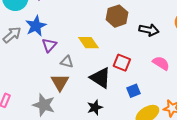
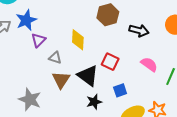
yellow diamond: (89, 43) -> (78, 40), turned 35
brown triangle: (60, 82) -> (61, 80), moved
black star: (95, 107) -> (94, 102), moved

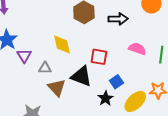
black star: (94, 102) -> (106, 98), moved

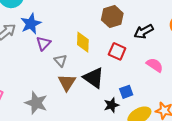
black arrow: (118, 19) -> (144, 31), turned 138
red square: (99, 57) -> (117, 51), moved
gray triangle: (45, 68) -> (61, 61), turned 32

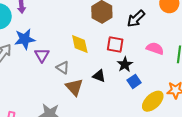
blue star: (31, 24) -> (25, 39), turned 30
black triangle: (94, 78) -> (99, 76), size x0.6
black star: (111, 105) -> (125, 64), moved

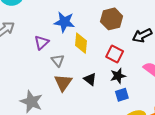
blue star: (25, 39) -> (64, 22), moved

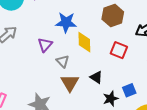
black star: (118, 76) -> (111, 99), moved

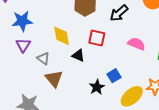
blue star: (66, 22) -> (22, 21), moved
black triangle: (96, 77) -> (78, 56), moved

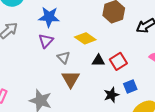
yellow diamond: (62, 36) -> (85, 38), turned -55
red square: (97, 38) -> (118, 61), moved, turned 36
black triangle: (78, 56) -> (98, 61), turned -32

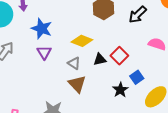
blue star: (49, 17) -> (42, 29), turned 30
gray triangle: (64, 57) -> (74, 63), moved

